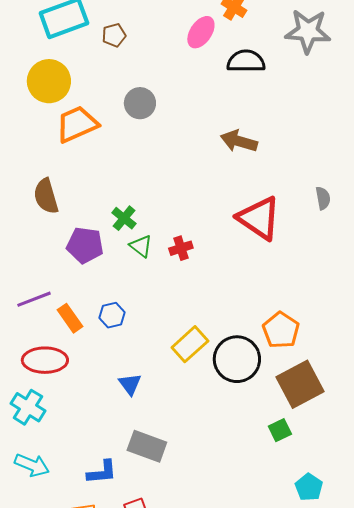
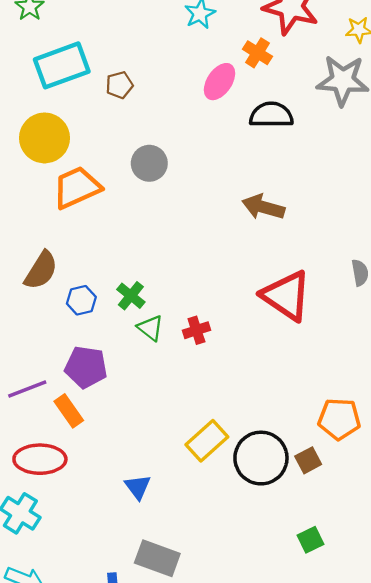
brown semicircle: (46, 196) -> (41, 270), turned -132
purple pentagon: (85, 245) -> (86, 367), moved
blue hexagon: (112, 315) -> (81, 300), moved
orange pentagon: (281, 330) -> (339, 419), moved, turned -30
brown square: (300, 384) -> (308, 460), moved, size x0.5

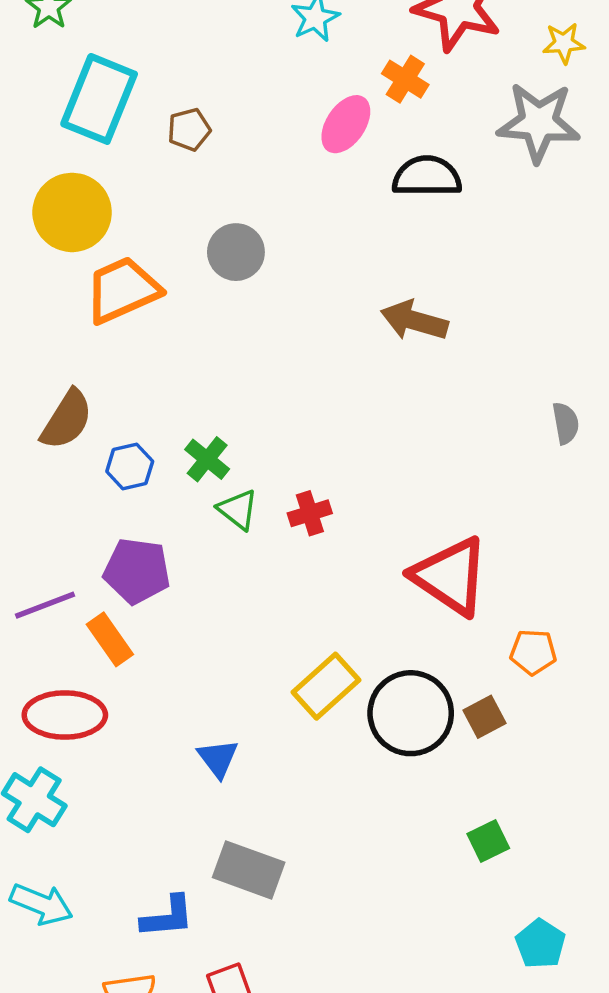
cyan rectangle: (62, 65) -> (99, 99), turned -48
red triangle: (286, 296) -> (450, 576), moved
orange pentagon: (339, 419) -> (533, 652), size x0.7

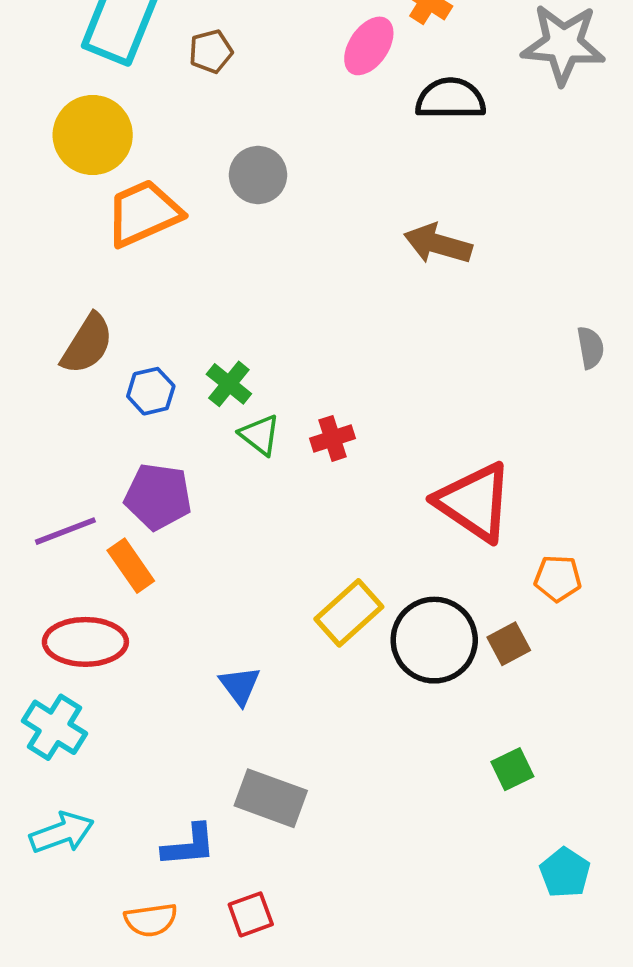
cyan arrow: (41, 904) -> (62, 833), turned -42

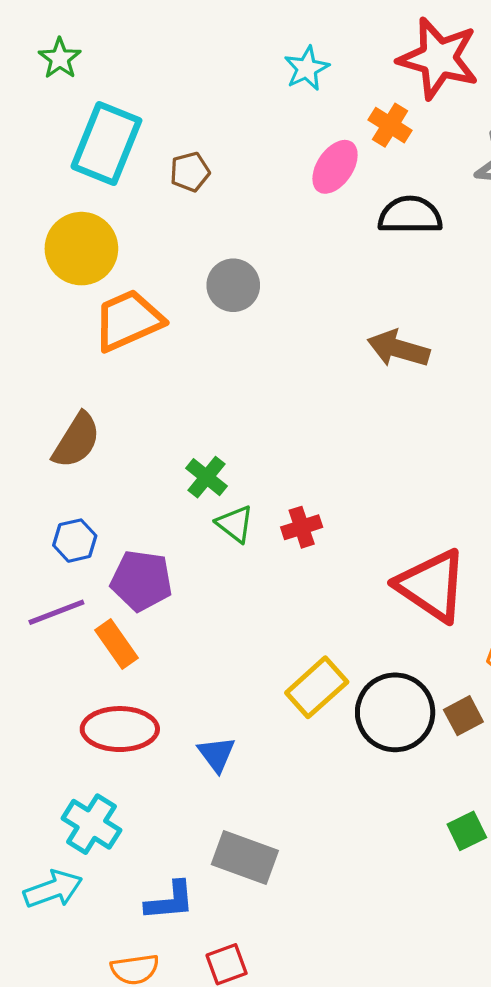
blue hexagon: (151, 391) -> (75, 541), moved
red ellipse: (85, 642) -> (120, 729), moved
cyan cross: (55, 727) -> (91, 824), moved

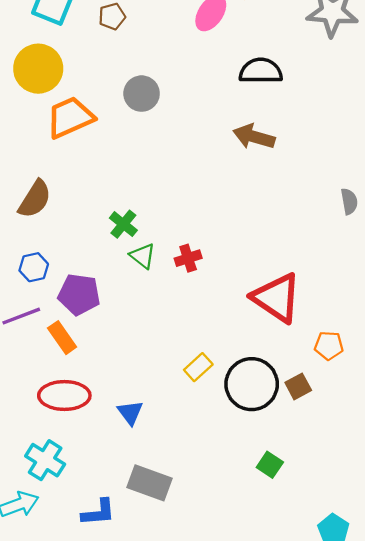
black semicircle: (410, 215) -> (261, 71), moved
yellow rectangle: (317, 687) -> (198, 367), size x0.7
green square: (467, 831) -> (270, 465), moved, turned -30

